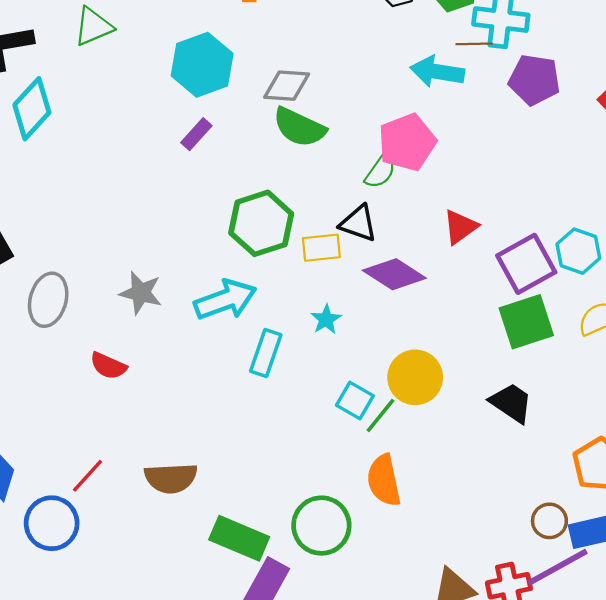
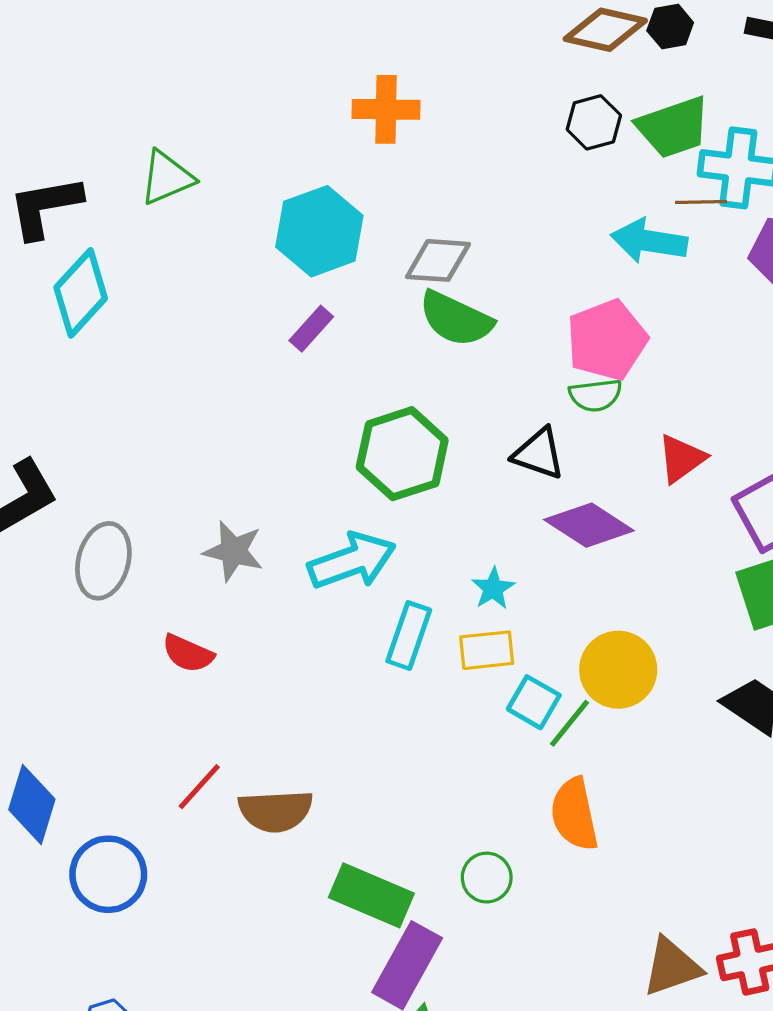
green semicircle: (380, 171) -> (595, 395), moved, turned 48
yellow rectangle: (321, 248) -> (487, 650), moved
red line: (87, 476) -> (199, 787), moved
green circle: (321, 526) -> (487, 878), size x0.6

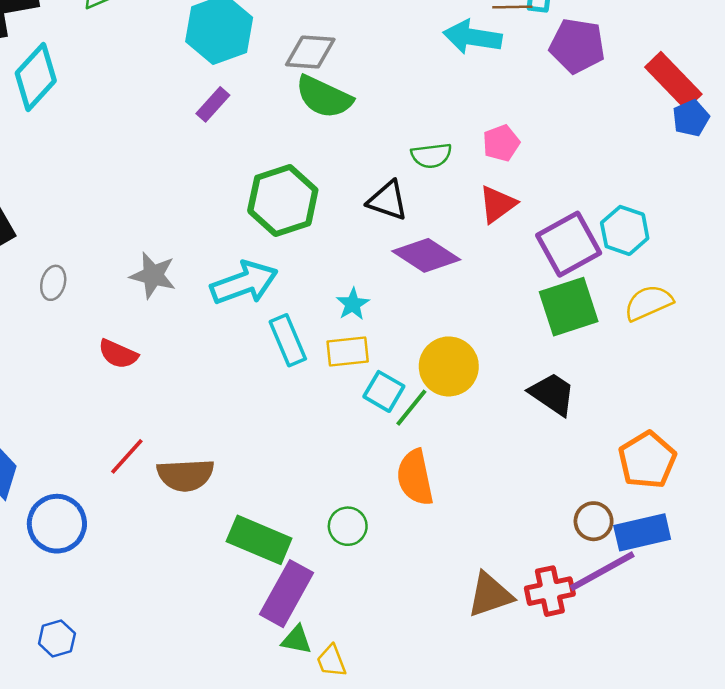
pink pentagon: (607, 340) -> (501, 143), moved, size x0.6
gray ellipse: (103, 561) -> (53, 283), size x0.6
cyan rectangle: (409, 636) -> (288, 340), turned -42

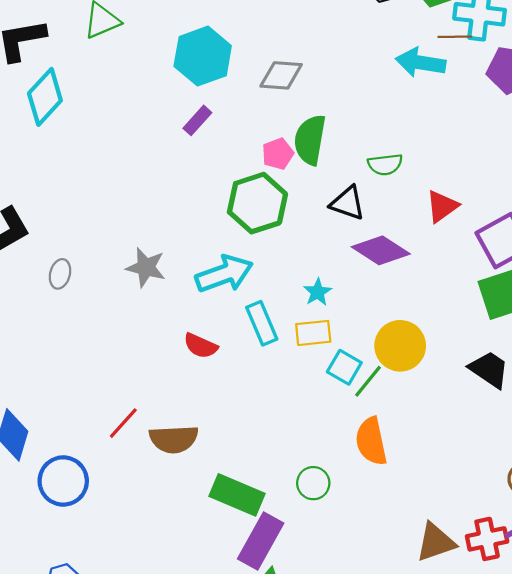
green semicircle: (324, 97) -> (310, 140), moved, turned 75
pink pentagon: (501, 143) -> (278, 154), moved
red semicircle: (118, 354) -> (201, 346), moved

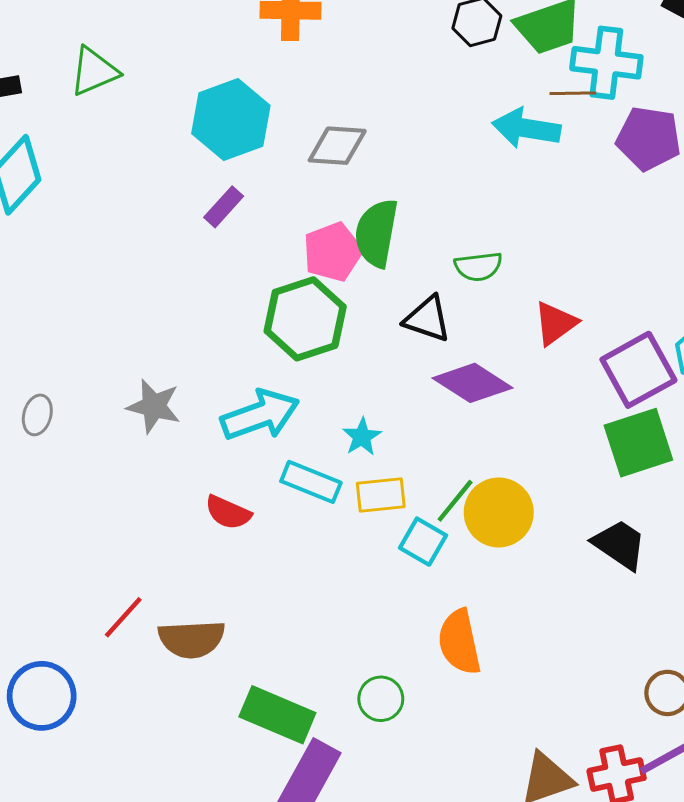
pink pentagon: (278, 154) -> (333, 252), size x1.4
cyan star: (318, 292) -> (362, 437), moved
cyan rectangle: (262, 323) -> (311, 482), turned -45
green line: (368, 381) -> (455, 501), moved

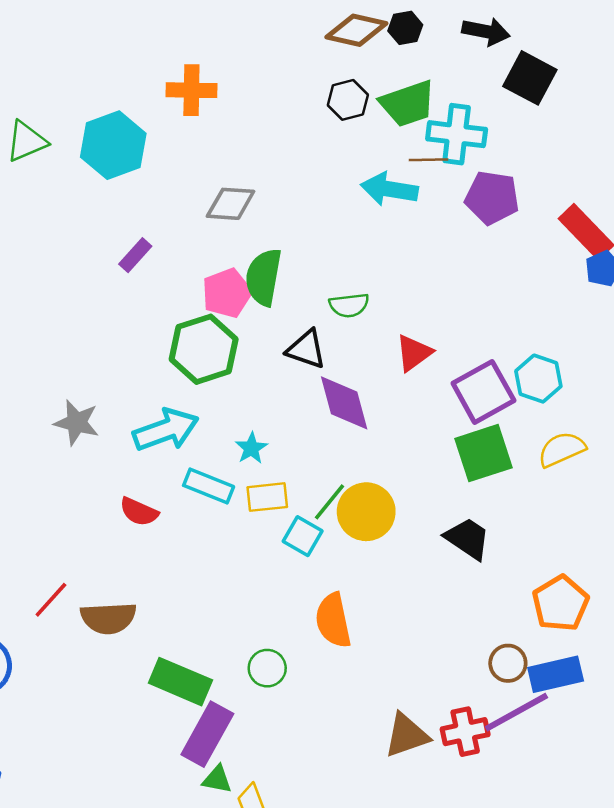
cyan hexagon: (231, 119) -> (113, 145), moved
purple diamond: (473, 383) -> (344, 403), turned 42

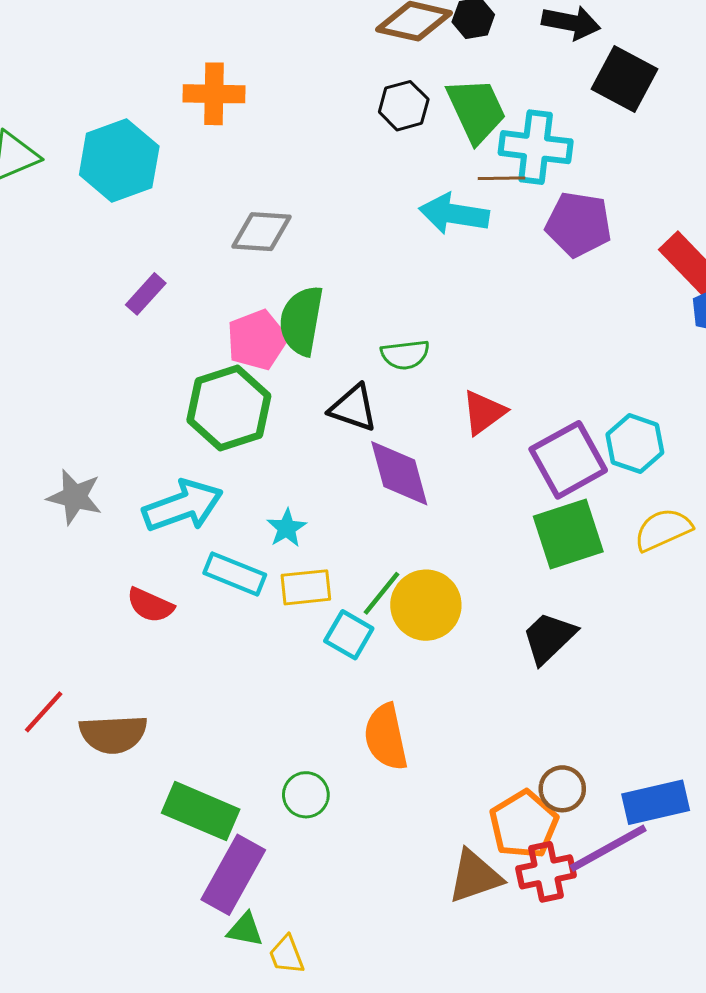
green trapezoid: (408, 104) -> (476, 110), turned -96
black trapezoid: (468, 539) -> (549, 638), turned -78
orange pentagon: (560, 603) -> (524, 824), moved
brown circle: (508, 663) -> (562, 789), moved

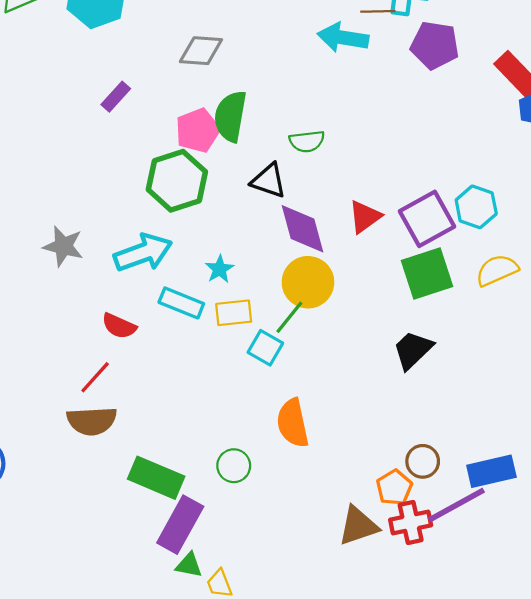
red triangle: (484, 412) -> (365, 217), moved
yellow circle: (426, 605) -> (308, 282), moved
red line: (44, 712) -> (95, 377), moved
orange pentagon: (524, 824) -> (394, 488), size x0.7

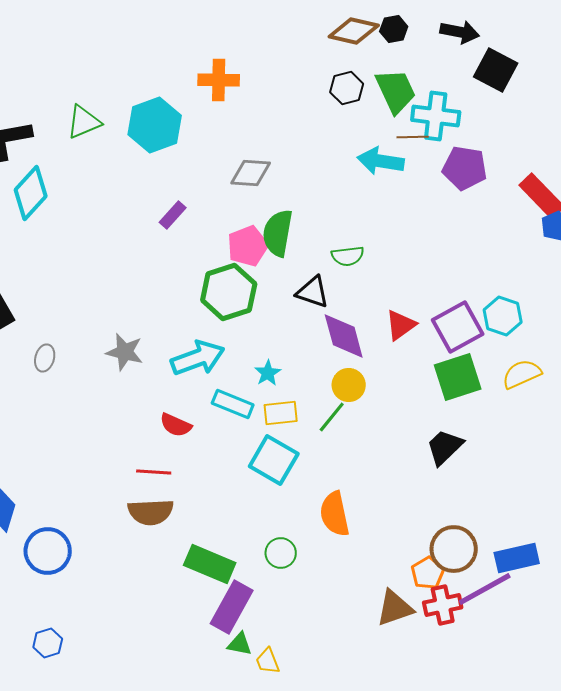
yellow circle: (308, 282) -> (349, 385), size x0.7
cyan square: (265, 348) -> (274, 460), moved, size x1.5
red line: (95, 377) -> (154, 472), turned 52
brown circle: (423, 461) -> (454, 549), size x1.5

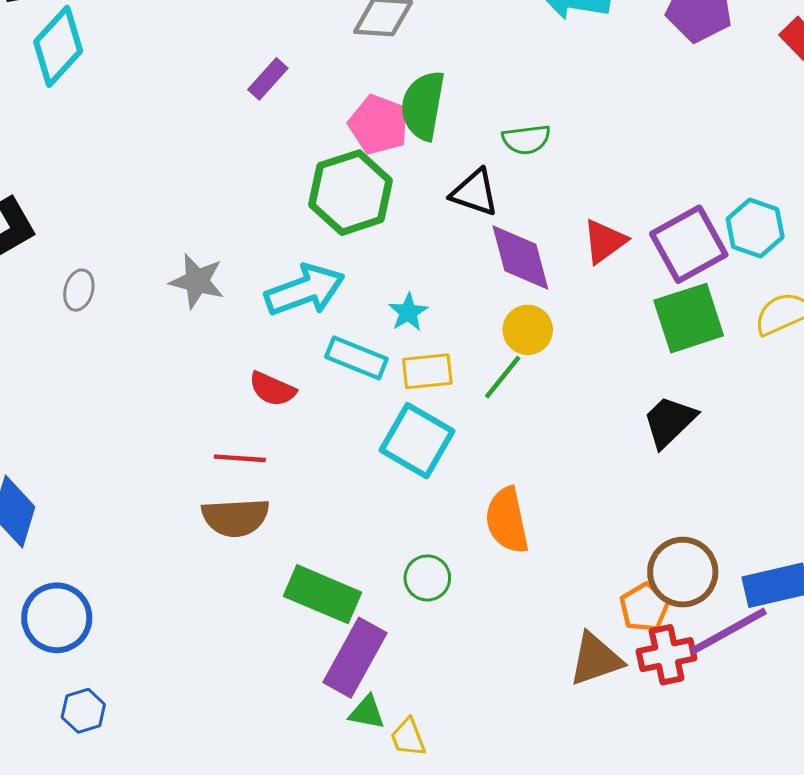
pink pentagon: (248, 246) -> (379, 125), turned -30
blue circle: (48, 551) -> (57, 618), moved

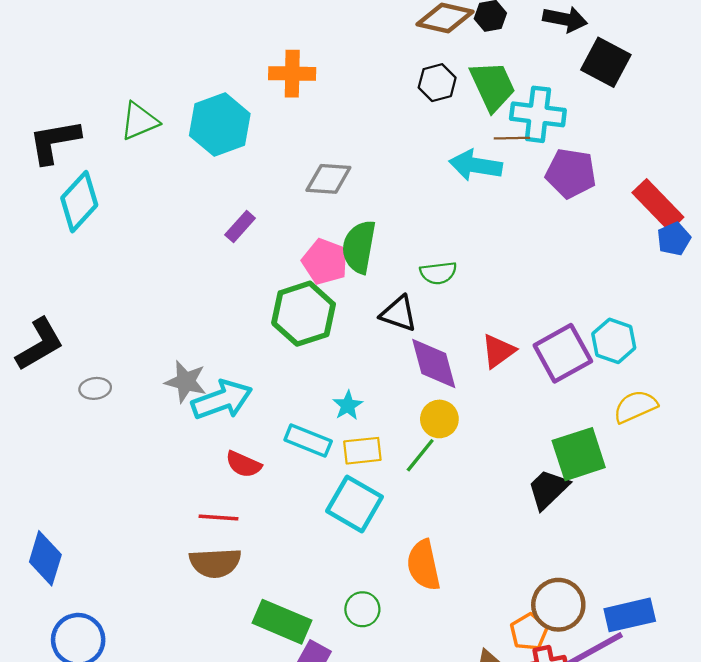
gray ellipse: (79, 290) -> (95, 388), turned 68
cyan arrow: (305, 290) -> (222, 400), moved
green square: (689, 318) -> (579, 454), moved

